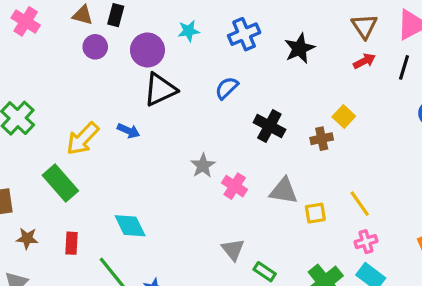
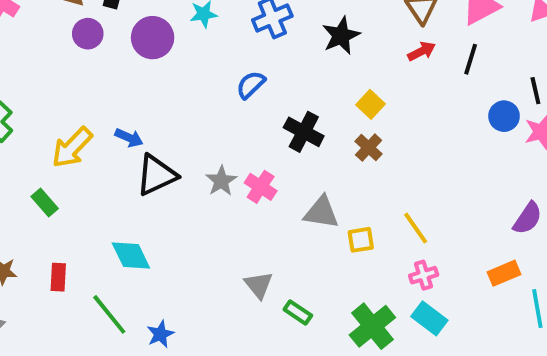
black triangle: (160, 90) -> (156, 175), moved
yellow square: (344, 116) -> (370, 104), moved
brown cross: (322, 139) -> (369, 148), turned -35
green rectangle: (60, 183) -> (45, 203), size x0.6
pink cross: (235, 186) -> (261, 187), moved

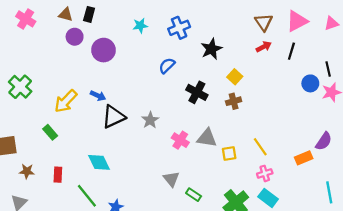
black star: (341, 36) -> (211, 49), moved
purple circle: (153, 38) -> (104, 50), moved
brown cross: (369, 148) -> (234, 101), turned 32
pink cross: (261, 187) -> (180, 140), moved
orange rectangle: (504, 273) -> (304, 158), moved

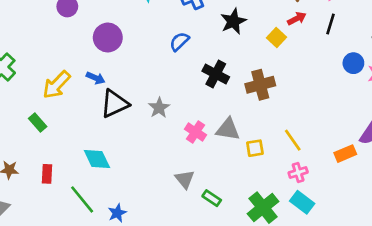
purple circle: (104, 50) -> (108, 38), moved
yellow square: (235, 77) -> (277, 38), moved
brown cross: (234, 101) -> (260, 85), size x1.5

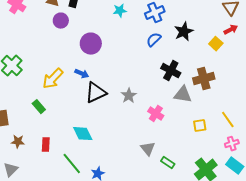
blue semicircle: (179, 42) -> (154, 40), moved
gray triangle: (228, 129) -> (183, 95), moved

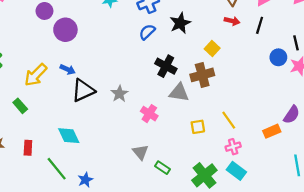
red arrow: (231, 30) -> (232, 21), turned 40
purple circle: (91, 44) -> (65, 30), moved
yellow square: (216, 44) -> (212, 48), moved

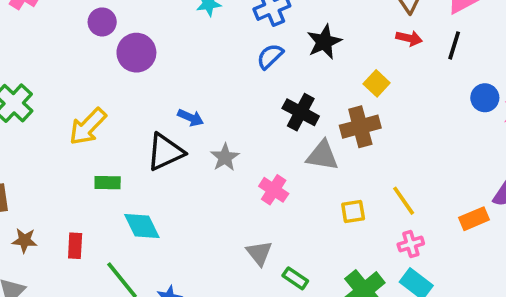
blue arrow: (68, 69) -> (191, 118), moved
green rectangle: (20, 106) -> (108, 183), moved, turned -48

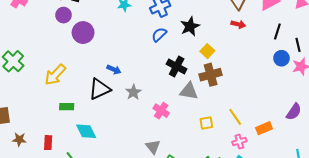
black line: (454, 45) -> (277, 31), moved
yellow square: (377, 83) -> (207, 51), moved
orange rectangle: (474, 219) -> (264, 128), moved

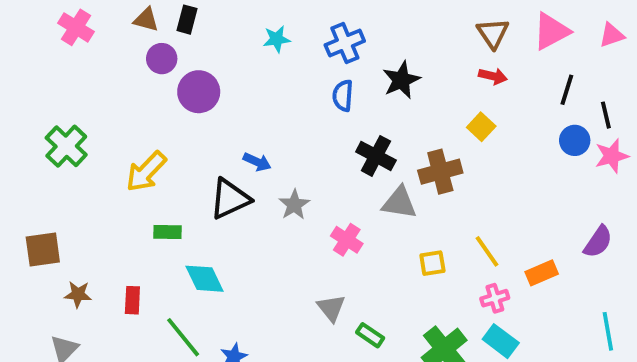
blue semicircle: (159, 35) -> (343, 96), turned -42
yellow square: (207, 51) -> (481, 127), moved

